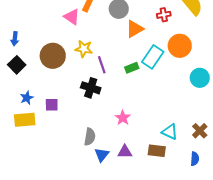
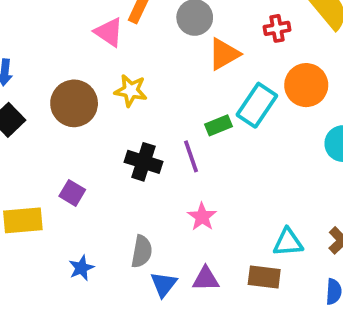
purple line: (102, 65) -> (191, 156), moved
blue star: (27, 98) -> (81, 268), moved
purple square: (52, 105) -> (72, 193), turned 32
cyan triangle: (170, 132) -> (288, 242), turned -30

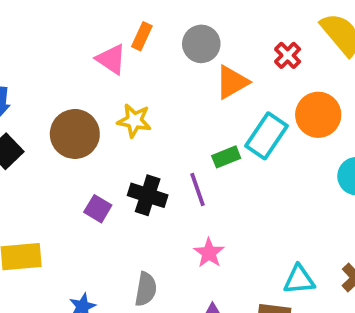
red cross: (277, 28) -> (288, 55), turned -35
purple square: (72, 193) -> (98, 209), moved

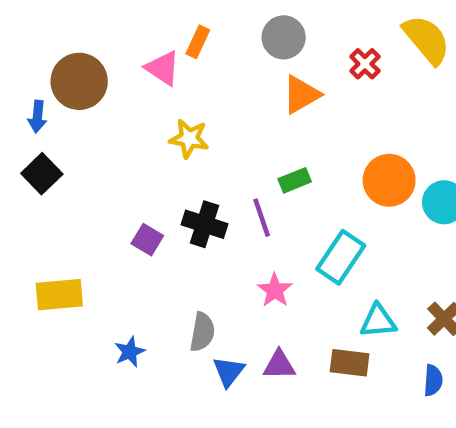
gray circle: (201, 44) -> (284, 37), moved
orange circle: (318, 115) -> (389, 180), moved
brown circle: (75, 134) -> (79, 81), moved
cyan rectangle: (266, 136) -> (341, 257), moved

